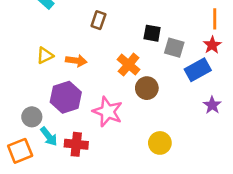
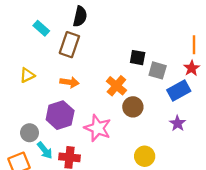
brown rectangle: (98, 20) -> (69, 45), moved, size x1.5
yellow triangle: (45, 55) -> (27, 75), moved
purple star: (212, 105) -> (178, 123), moved

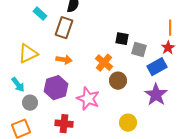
yellow triangle: (27, 75) -> (28, 54), size x1.5
purple star: (178, 123) -> (156, 95), size x1.6
cyan arrow: (45, 150) -> (18, 85), moved

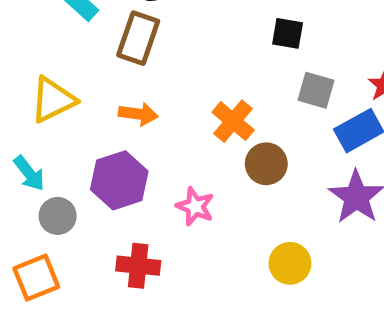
black square: (122, 39) -> (288, 33), moved
pink star: (88, 99) -> (195, 206), size x0.7

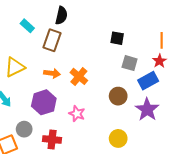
orange cross: (233, 121) -> (79, 76), moved
brown circle: (266, 164) -> (118, 96), moved
gray circle: (58, 216) -> (24, 129), moved

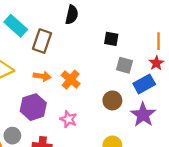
black semicircle: (61, 15) -> (72, 15), moved
cyan rectangle: (27, 26) -> (16, 26), size x1.5

